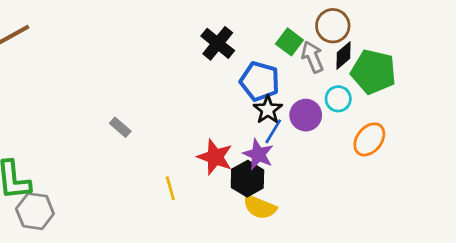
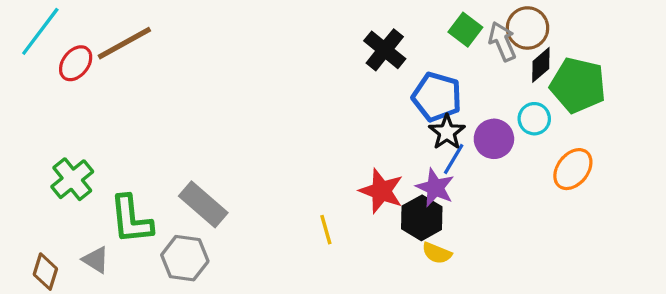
green square: (289, 42) -> (465, 30), moved
gray arrow: (312, 57) -> (502, 41), moved
gray rectangle: (120, 127) -> (203, 204), moved, size x1.8
yellow semicircle: (260, 207) -> (437, 253), size x0.7
gray hexagon: (35, 211) -> (185, 258), moved

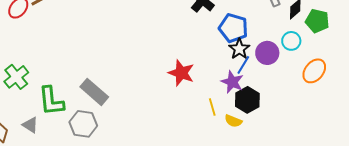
green pentagon: (578, 85) -> (317, 21), size x0.7
red star: (381, 191) -> (181, 73), moved
black hexagon: (422, 218) -> (247, 100), moved
yellow line: (326, 230) -> (212, 107), moved

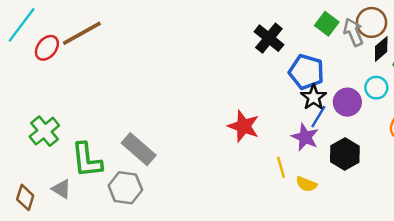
black hexagon: (247, 100) -> (345, 154), moved

